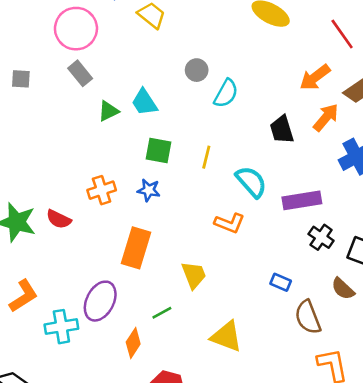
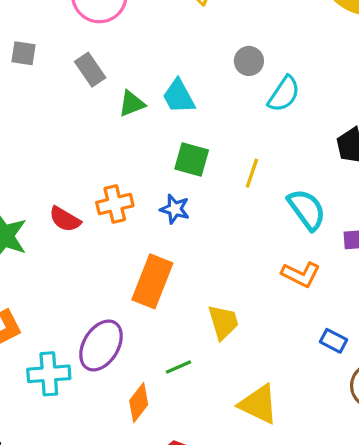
gray rectangle: (80, 73) -> (90, 70), moved
red semicircle: (59, 219) -> (65, 219), moved
orange L-shape: (230, 223) -> (301, 274), moved

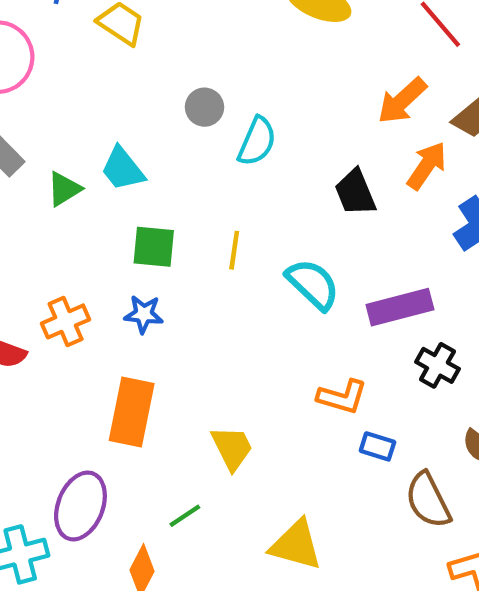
orange L-shape: (301, 274) -> (342, 397), moved

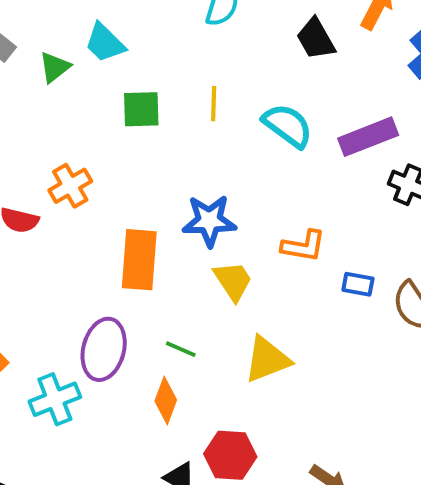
blue star: (144, 314) -> (209, 221), moved, size x1.5
orange L-shape: (342, 397) -> (303, 246), moved
blue rectangle: (377, 446) -> (358, 284), moved
green line: (185, 516) -> (181, 349), moved, turned 64
yellow triangle: (296, 545) -> (267, 359), moved, turned -30

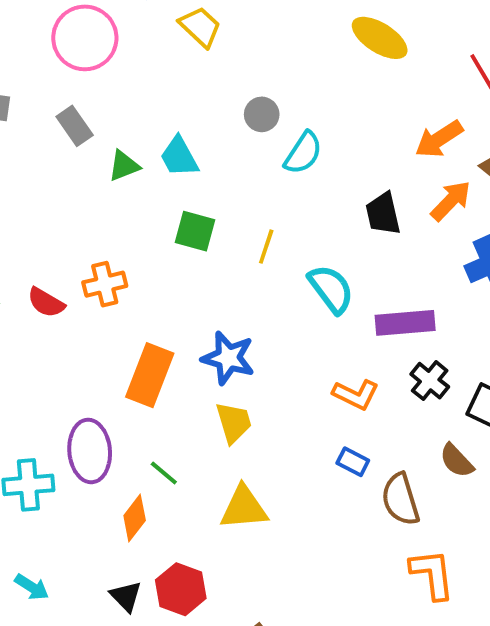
orange L-shape: (303, 246) -> (356, 395), moved
purple ellipse: (104, 349) -> (90, 451), turned -36

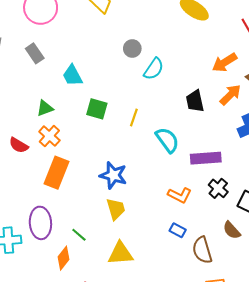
cyan trapezoid: (179, 157) -> (72, 76), moved
green triangle: (124, 166) -> (45, 108), moved
orange cross: (105, 284) -> (49, 136), turned -35
orange rectangle: (150, 375) -> (57, 173), moved

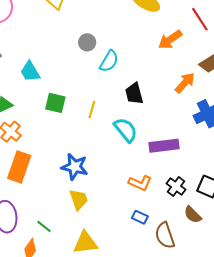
orange arrow: (225, 63) -> (170, 40), moved
black trapezoid: (195, 101) -> (134, 94), moved
black cross: (218, 188) -> (176, 186), moved

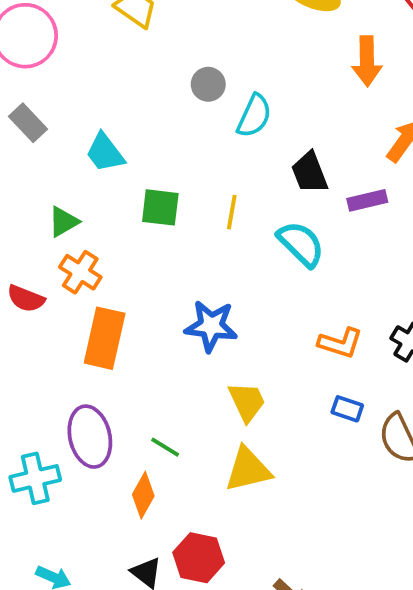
orange arrow: (170, 40) -> (367, 61), turned -50
purple rectangle: (164, 146) -> (367, 200), moved, size x0.7
yellow trapezoid: (79, 200) -> (247, 402), moved

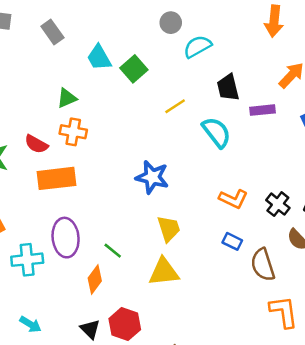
cyan semicircle: (254, 116) -> (197, 47), turned -152
green square: (160, 207) -> (134, 69), moved, turned 35
yellow line: (232, 212) -> (175, 106), turned 40
orange cross: (80, 272) -> (73, 132), turned -30
orange rectangle: (105, 338) -> (56, 178), moved, turned 63

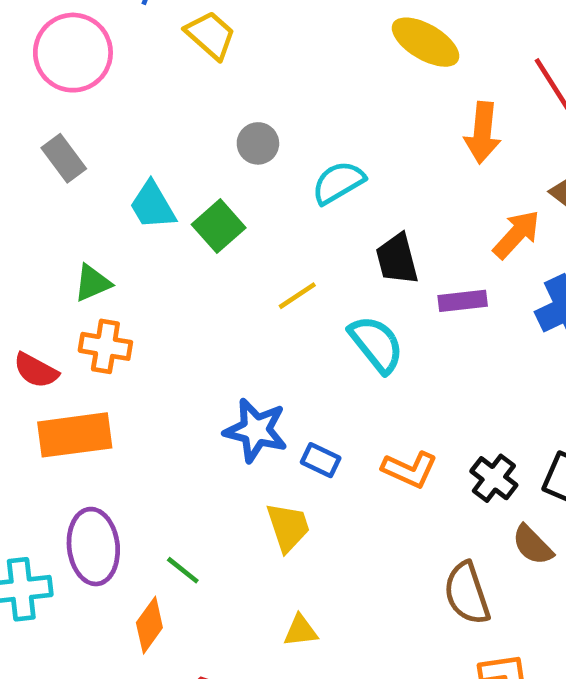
gray circle: (171, 23) -> (258, 143), moved
blue rectangle: (232, 241) -> (321, 460), moved
yellow triangle: (164, 272) -> (301, 631), moved, size x0.6

